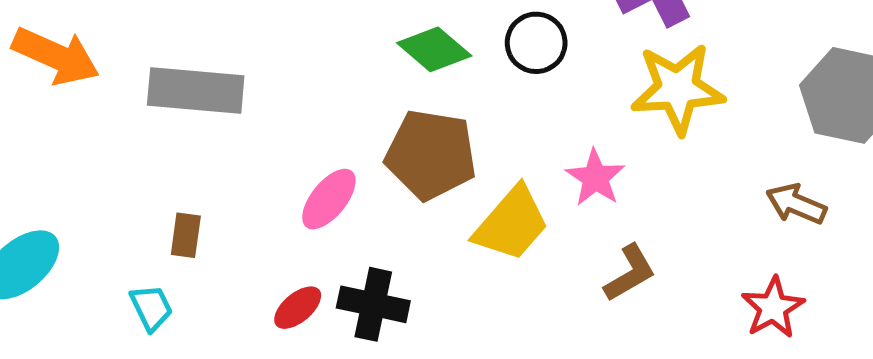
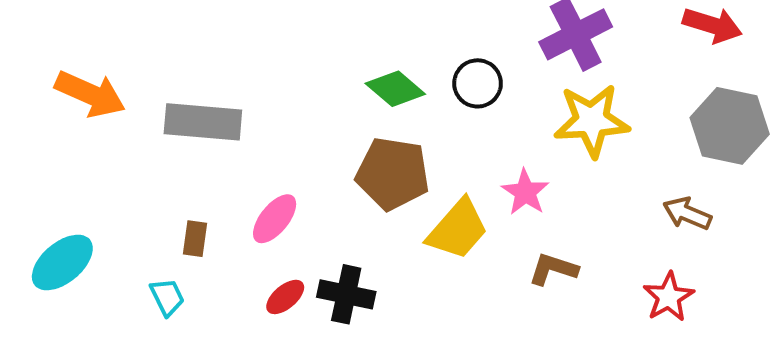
pink ellipse: (329, 199) -> (275, 219), moved
brown L-shape: (630, 273) -> (553, 269), turned -132

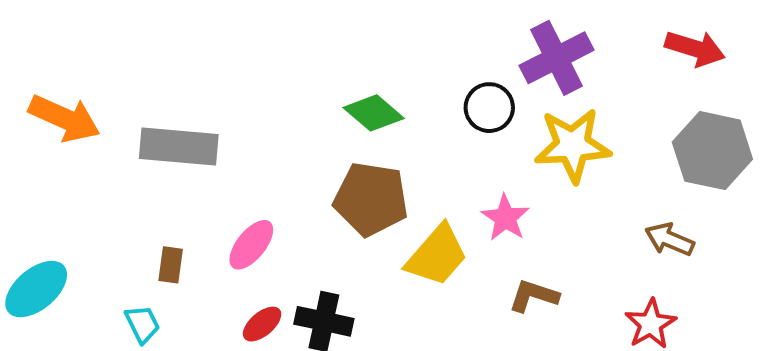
black circle: (478, 83) -> (489, 108), moved

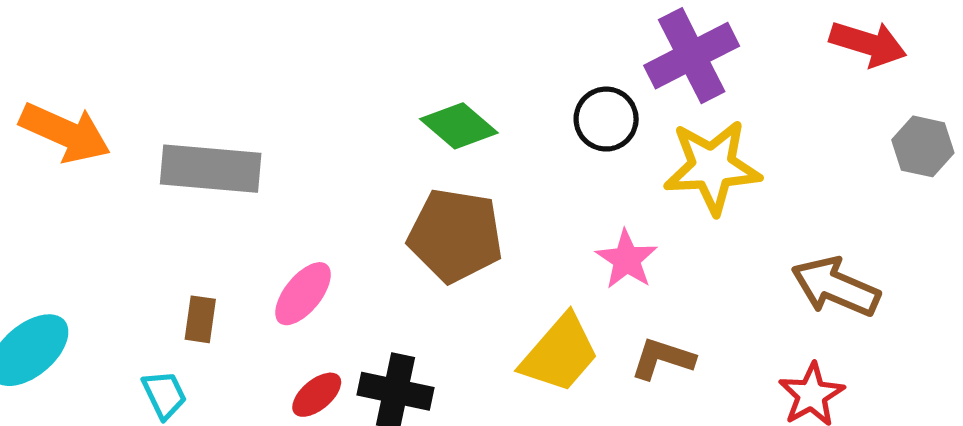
gray hexagon: (712, 151) -> (923, 146), moved, size x0.6
brown arrow: (669, 239) -> (836, 287), size x1.4
yellow trapezoid: (437, 255) -> (560, 354), moved

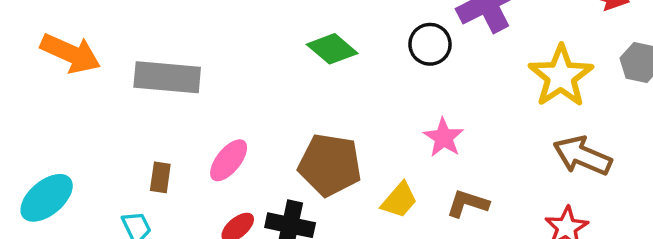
yellow star: (712, 167) -> (561, 76), moved, turned -30
brown pentagon: (455, 235) -> (330, 165), moved
yellow trapezoid: (560, 354) -> (399, 200), size x0.7

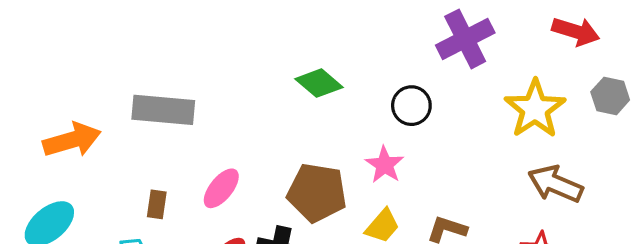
black circle: (430, 44) -> (411, 106), moved
orange arrow: (70, 53) -> (72, 140), moved, turned -40
pink star: (444, 138) -> (385, 165), moved

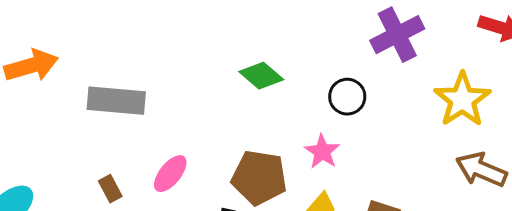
orange arrow: (72, 140) -> (31, 66), moved
brown rectangle: (157, 204) -> (110, 189), turned -36

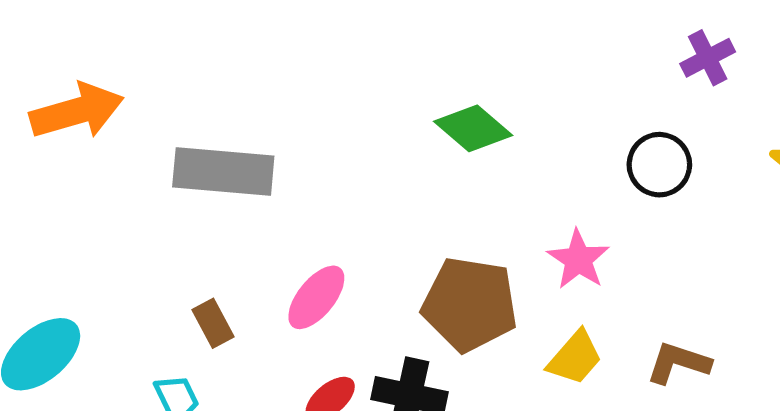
purple cross: (397, 35) -> (708, 58), size x0.6
black circle: (347, 97) -> (659, 165), moved

